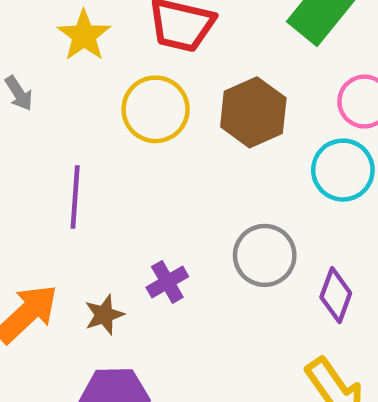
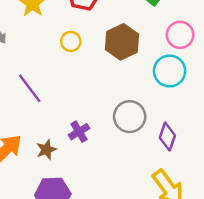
yellow circle: (156, 109) -> (71, 41), size x0.6
purple line: (75, 197) -> (30, 88), turned -40

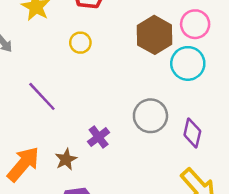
brown hexagon: (122, 42) -> (155, 35), moved

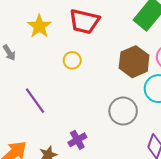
gray circle: (150, 116) -> (123, 111), moved

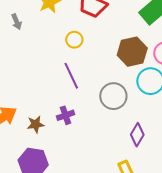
purple line: (35, 101) -> (71, 76), moved

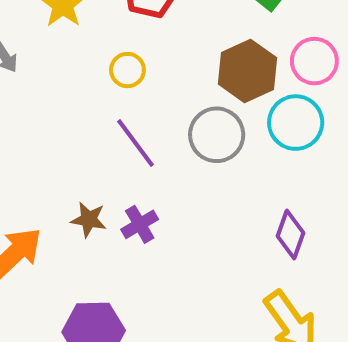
gray circle: (113, 96) -> (217, 135), moved
brown star: (36, 124) -> (89, 220), moved, turned 30

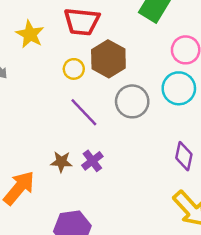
brown hexagon: (248, 71) -> (108, 59), moved

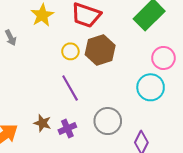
gray circle: (132, 101) -> (108, 121), moved

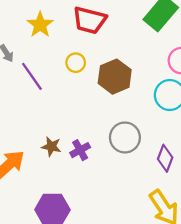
brown hexagon: (100, 50) -> (115, 77), moved
purple line: (70, 88) -> (32, 76), moved

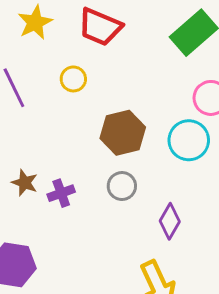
brown hexagon: (115, 77) -> (123, 133), moved
gray circle: (125, 137) -> (122, 186), size x0.7

